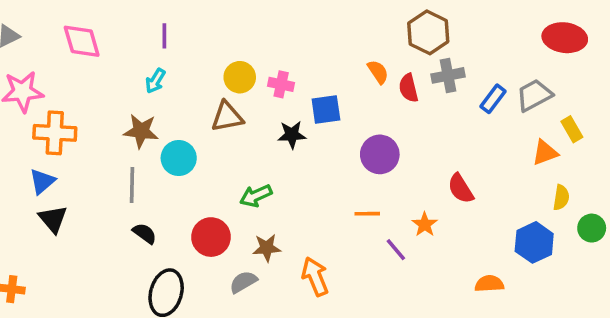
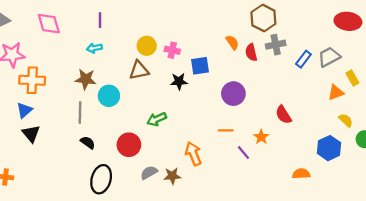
cyan arrow: (155, 81) -> (94, 48), turned 48
yellow semicircle: (561, 198) -> (346, 120), turned -56
brown star: (267, 248) -> (172, 176), moved
orange arrow: (315, 277) -> (193, 154), moved

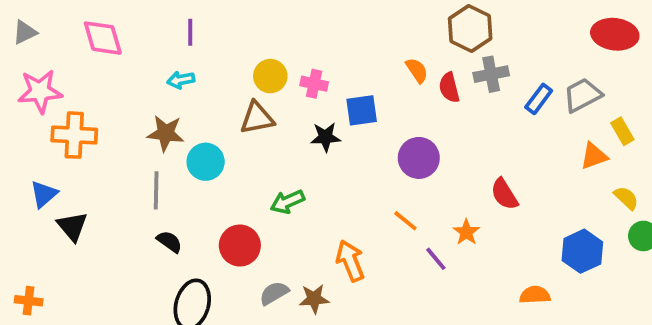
blue triangle: (24, 110) -> (44, 194), moved
yellow semicircle: (346, 120) -> (626, 198), moved
orange line: (226, 130) -> (405, 221), turned 40

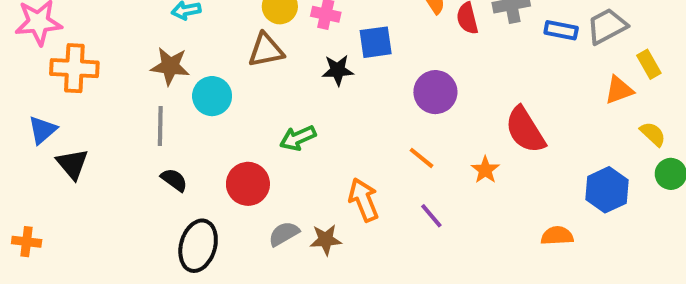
blue rectangle: (539, 99) -> (561, 30), turned 64
red semicircle: (504, 194) -> (525, 130), size x1.4
purple line: (436, 259) -> (431, 216), moved

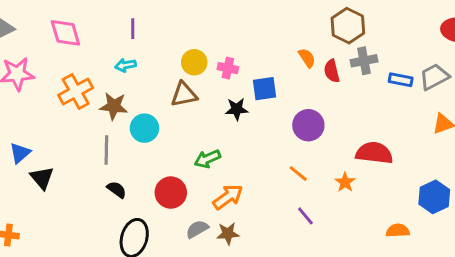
orange cross: (74, 68) -> (76, 92), moved, turned -32
red semicircle: (525, 130) -> (374, 153), turned 129
orange arrow: (364, 200) -> (228, 197), moved, turned 76

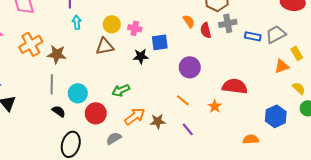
cyan arrow: (125, 65) -> (77, 22), moved, turned 96
cyan circle: (144, 128) -> (78, 93), moved
brown star: (228, 234) -> (158, 121), moved

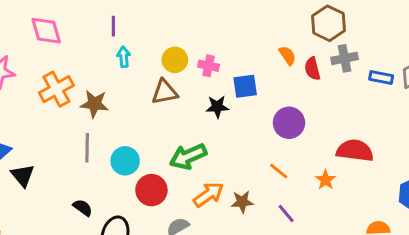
green arrow: (121, 90) -> (188, 156), size x1.4
black semicircle: (59, 111) -> (83, 208), moved

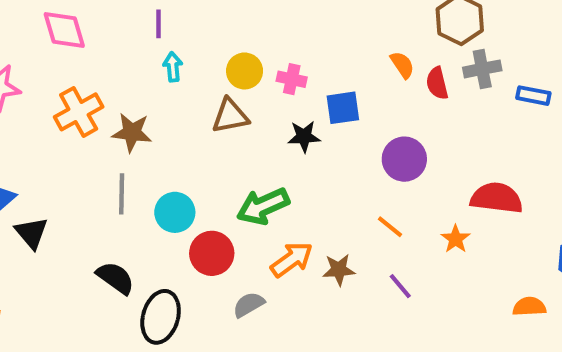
black semicircle: (83, 208) -> (115, 278), size x1.4

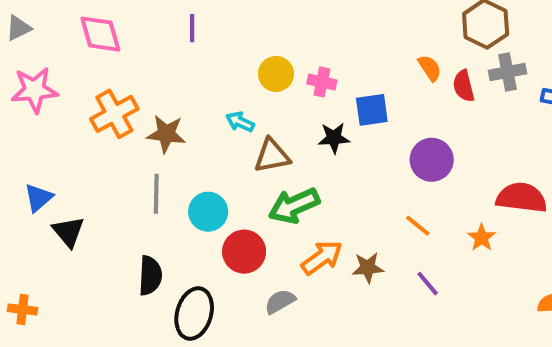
cyan arrow: (173, 67) -> (240, 122), moved, turned -60
brown triangle: (230, 116) -> (272, 156), moved
black semicircle: (115, 278) -> (150, 276), turned 57

